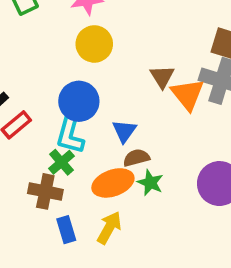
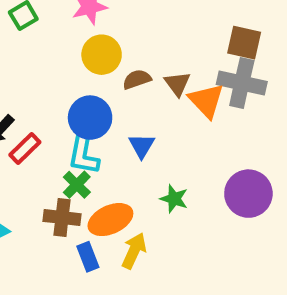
brown semicircle: (136, 158) -> (137, 79), moved
orange ellipse: (113, 183) -> (110, 220), moved

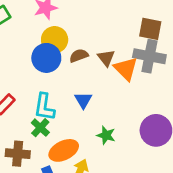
blue circle: (90, 118) -> (46, 58), moved
brown cross: (62, 218) -> (18, 154), moved

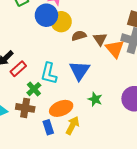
blue circle: (46, 58) -> (46, 15), moved
blue triangle: (83, 100) -> (80, 71), size x1.5
green cross: (40, 128) -> (34, 89), moved

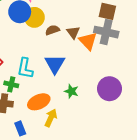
green cross: (34, 89) -> (11, 84), turned -32
blue rectangle: (48, 127) -> (20, 128), moved

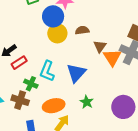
yellow circle: (34, 17) -> (57, 33), moved
brown semicircle: (52, 30) -> (82, 30), moved

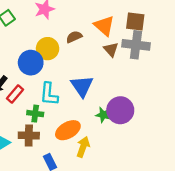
blue circle: (53, 16) -> (31, 63), moved
brown triangle: (100, 46) -> (111, 49), moved
orange triangle: (112, 58) -> (104, 26), moved
purple circle: (123, 107) -> (120, 110), moved

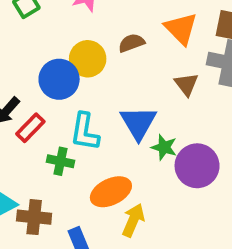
brown triangle: (111, 49) -> (186, 84), moved
green star: (103, 115) -> (164, 147), moved
brown cross: (29, 135) -> (34, 217), moved

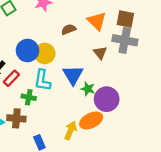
yellow circle: (88, 59) -> (45, 54), moved
orange ellipse: (111, 192) -> (91, 120), moved
brown cross: (34, 217) -> (16, 118), moved

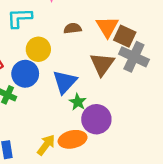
brown square: (125, 19) -> (125, 36), moved
blue circle: (27, 50) -> (25, 74), moved
brown triangle: (100, 53) -> (102, 64), size x1.5
cyan L-shape: (42, 80) -> (20, 18), moved, turned 65

